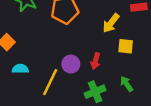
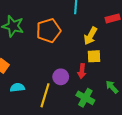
yellow square: (126, 46) -> (94, 56), moved
green cross: (95, 92) -> (85, 98), turned -30

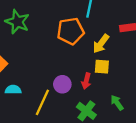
orange pentagon: (49, 31) -> (71, 31), moved

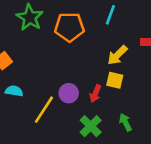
orange pentagon: (71, 31) -> (69, 27), moved

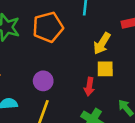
purple circle: (69, 93) -> (43, 81), moved

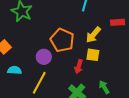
orange pentagon: (48, 27) -> (62, 40), moved, turned 30

